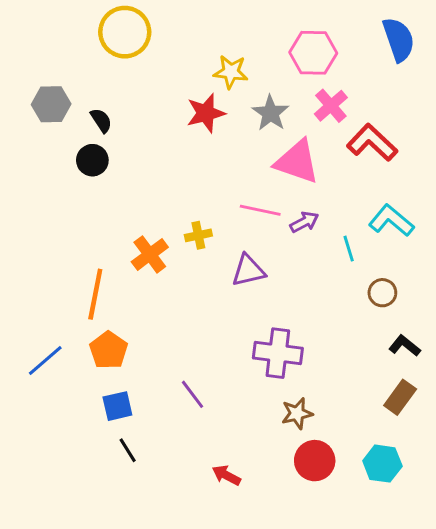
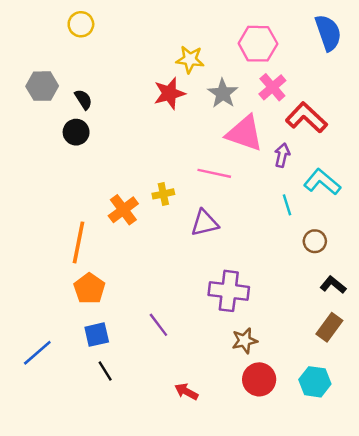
yellow circle: (125, 32) -> (81, 24), moved, size x0.6
purple arrow: (304, 222) -> (282, 155), moved, turned -50
blue line: (45, 360) -> (37, 353), moved

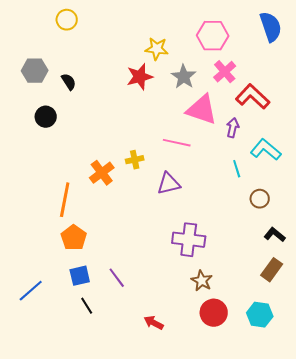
black circle: (76, 132) -> (46, 117), moved
purple line: (158, 325) -> (117, 278), moved
brown star: (245, 341) -> (202, 281), turned -30

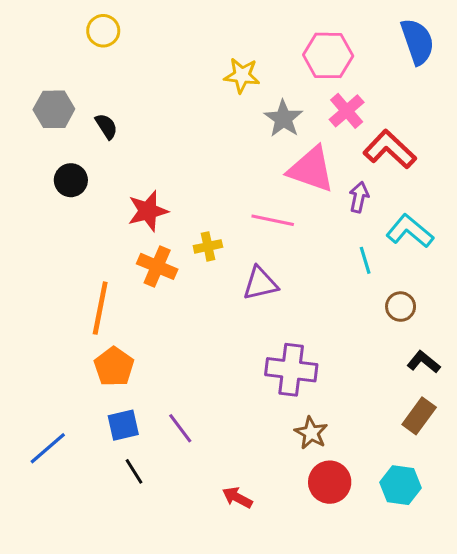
red star: (140, 77) -> (148, 211), moved
orange cross: (102, 173) -> (157, 266), turned -30

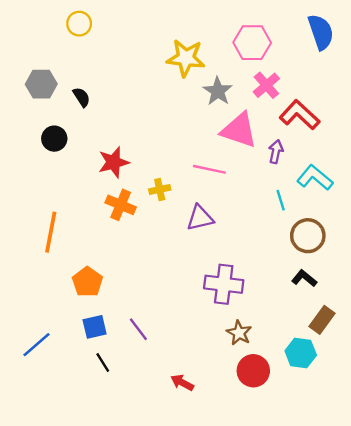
yellow star: (242, 75) -> (186, 58), size x1.4
brown circle: (401, 307) -> (308, 236), size x1.5
orange line: (100, 308) -> (51, 232), moved
black L-shape: (424, 362) -> (304, 278), moved
cyan hexagon: (401, 485) -> (301, 353), moved

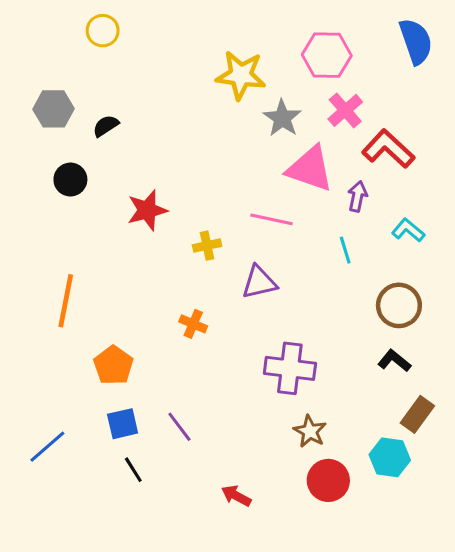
black semicircle: (82, 97) -> (106, 126), turned -90
cyan L-shape: (315, 178) -> (408, 230), size x0.7
cyan line: (281, 200) -> (345, 250), moved
orange cross: (121, 205) -> (193, 324), moved, size x0.7

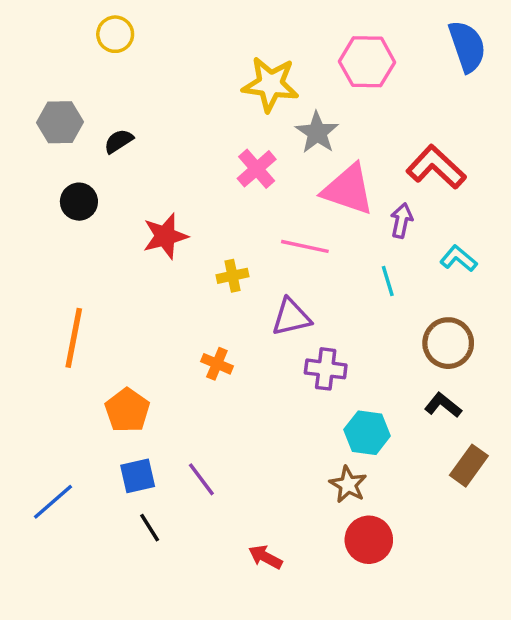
pink cross: (345, 110) -> (257, 169), moved
purple cross: (290, 368) -> (326, 369), moved, size x0.7
cyan hexagon: (390, 457) -> (367, 433), moved

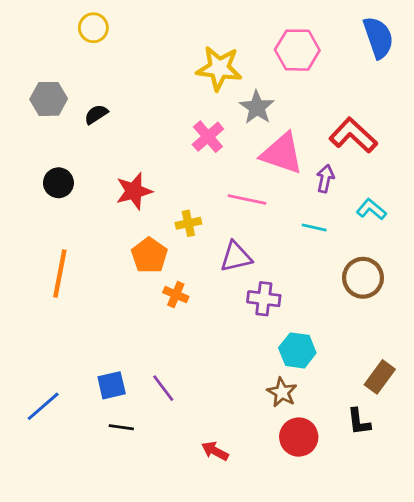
black circle: (79, 202) -> (58, 183), moved
cyan line: (388, 281) -> (314, 227), turned -60
black L-shape: (443, 405) -> (359, 422), moved, turned -136
orange pentagon: (127, 410) -> (149, 255), moved
black line: (150, 528) -> (121, 427), turned -50

